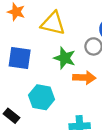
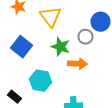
yellow triangle: (53, 23) -> (50, 17), turned 40
blue square: (20, 58) -> (22, 47), turned 30

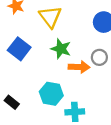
gray circle: (86, 37) -> (99, 57), moved
cyan hexagon: (40, 81) -> (51, 94), moved

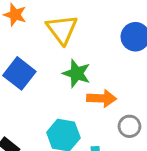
gray circle: (99, 57) -> (129, 126), moved

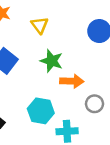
yellow triangle: (62, 29) -> (40, 25), size x0.7

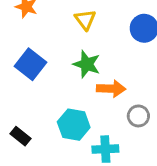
yellow triangle: (40, 25) -> (85, 20), moved

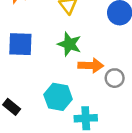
blue square: (31, 64) -> (20, 44), turned -36
gray circle: (138, 116) -> (115, 78), moved

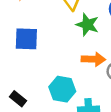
green star: (69, 44) -> (87, 25), moved

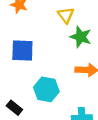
cyan hexagon: (62, 89) -> (46, 89), moved

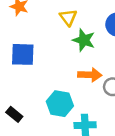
cyan hexagon: (46, 89) -> (60, 104), moved

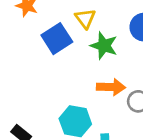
blue square: (23, 54) -> (57, 39), moved, turned -35

